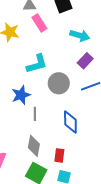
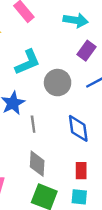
red rectangle: (59, 155) -> (81, 171), moved

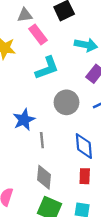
cyan L-shape: (27, 62) -> (47, 68), moved
red rectangle: (81, 171) -> (85, 176), moved

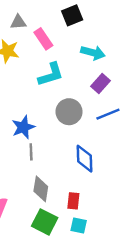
gray triangle: (25, 15) -> (18, 22), moved
gray line: (42, 140) -> (31, 152), moved
red rectangle: (85, 176) -> (73, 201), moved

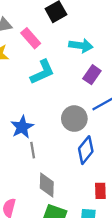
gray circle: (69, 112) -> (74, 119), moved
blue diamond: (85, 159) -> (86, 150), turned 48
red rectangle: (73, 201) -> (100, 191), moved

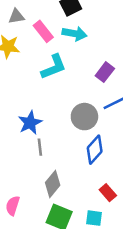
cyan arrow: (81, 46) -> (74, 34), moved
gray diamond: (47, 185) -> (53, 184), turned 35
red rectangle: (100, 191) -> (108, 193), turned -42

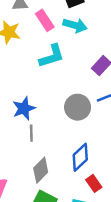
blue diamond: (95, 150) -> (80, 157), moved

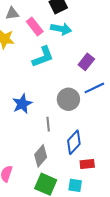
gray line: (31, 133) -> (48, 124), moved
red rectangle: (94, 183) -> (87, 164), turned -56

